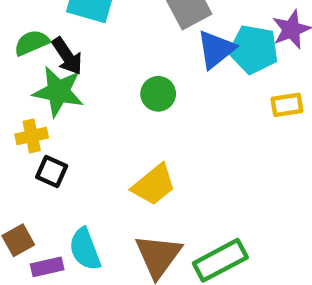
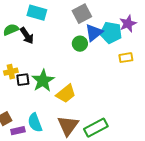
green star: (58, 92) -> (43, 81), moved, turned 30
green circle: (158, 94) -> (80, 44), moved
black square: (52, 171) -> (23, 80), moved, turned -32

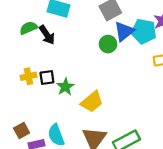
black square: (23, 80) -> (47, 77), moved
green star: (43, 81) -> (65, 87), size x0.7

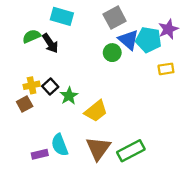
blue triangle: (124, 31) -> (129, 40), turned -40
black square: (47, 77) -> (50, 86), turned -35
brown square: (22, 131) -> (25, 104), moved

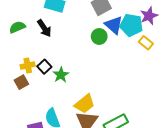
green semicircle: (32, 36) -> (17, 27), moved
yellow rectangle: (166, 69) -> (146, 43), moved, turned 48
yellow trapezoid: (96, 111) -> (85, 104), moved

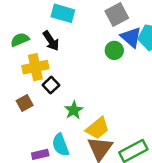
yellow cross: (28, 66) -> (35, 67), moved, size x1.5
green star: (61, 75) -> (74, 110), moved

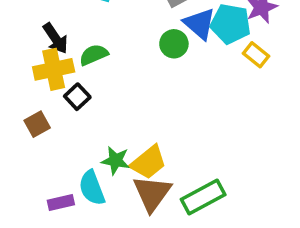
green semicircle: (20, 40) -> (94, 55), moved
black arrow: (51, 41) -> (55, 38), moved
green star: (74, 110) -> (116, 161), moved, turned -30

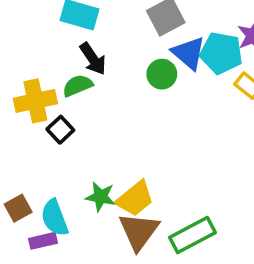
black arrow: (55, 38) -> (93, 59), moved
brown square: (37, 124) -> (18, 208), moved
cyan semicircle: (92, 188) -> (55, 218), moved

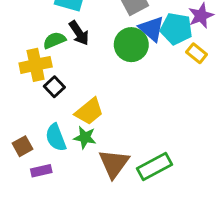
green circle: (162, 74) -> (131, 45), size x1.5
green semicircle: (78, 86) -> (54, 40), moved
yellow trapezoid: (135, 199) -> (89, 111), moved
cyan semicircle: (55, 218) -> (56, 137), moved

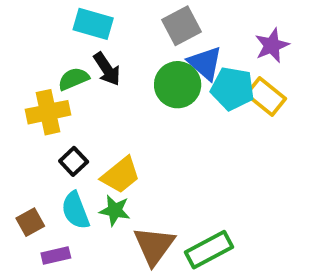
cyan pentagon: (176, 29) -> (233, 89), moved
yellow rectangle: (197, 53) -> (266, 96), size x1.4
black square: (54, 87) -> (74, 161), moved

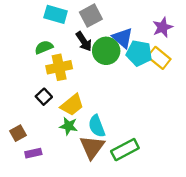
gray square: (182, 26) -> (91, 16), moved
black arrow: (107, 69) -> (84, 41), moved
yellow cross: (48, 112) -> (59, 67), moved
cyan semicircle: (75, 210) -> (97, 126), moved

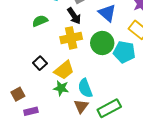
green circle: (106, 51) -> (102, 43), moved
cyan pentagon: (139, 53) -> (124, 52), moved
yellow cross: (59, 67) -> (71, 38), moved
brown triangle: (92, 147) -> (81, 106), size x0.7

